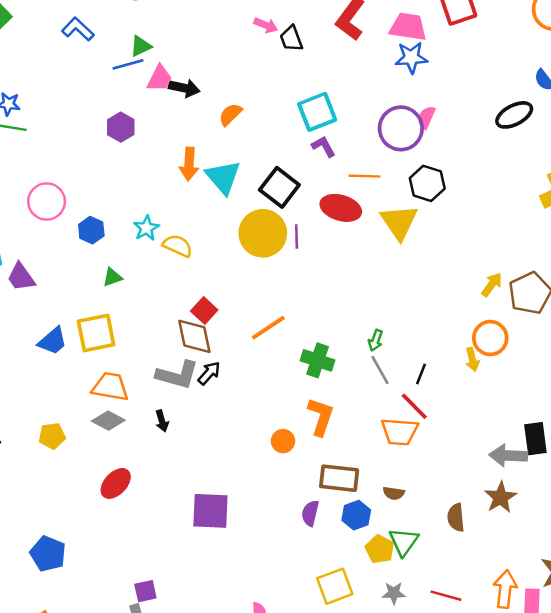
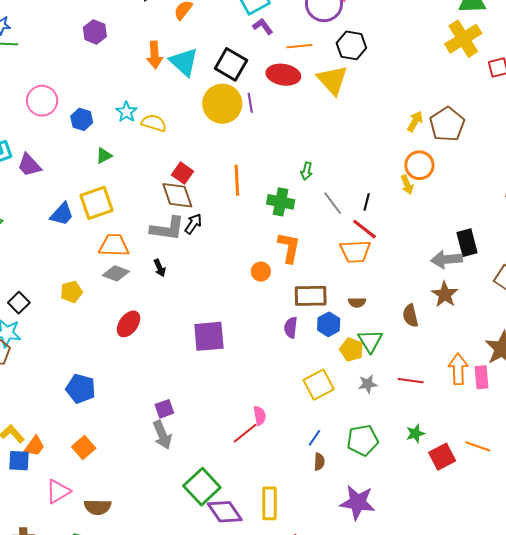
orange line: (268, 328) -> (237, 180), turned -52
green arrow: (376, 340) -> (307, 171), moved

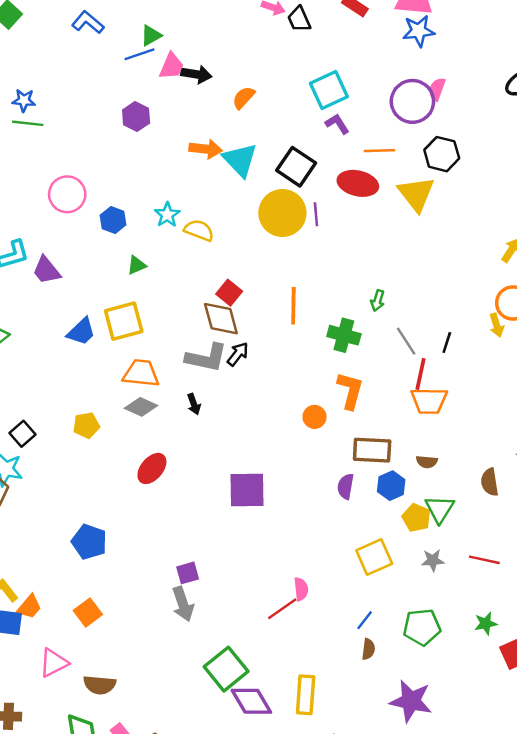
orange arrow: (155, 55) -> (206, 149), turned -84
red line: (365, 229) -> (420, 374), moved, turned 60

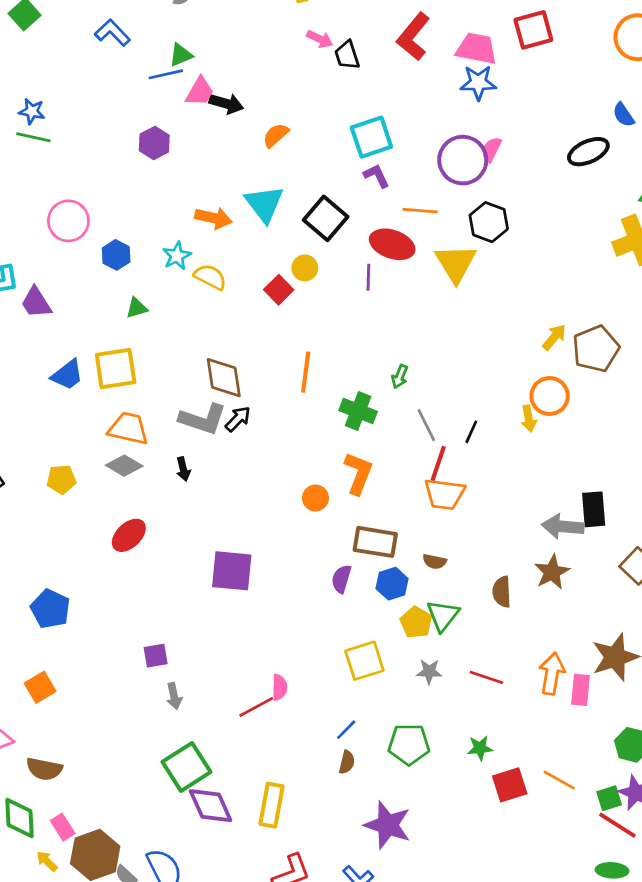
orange arrow: (206, 149) -> (214, 218), moved
yellow circle: (282, 213) -> (305, 268), size x0.5
purple line: (316, 214) -> (368, 277), moved
red square: (229, 293) -> (279, 290), moved
gray arrow: (183, 604) -> (174, 696), moved, size x0.7

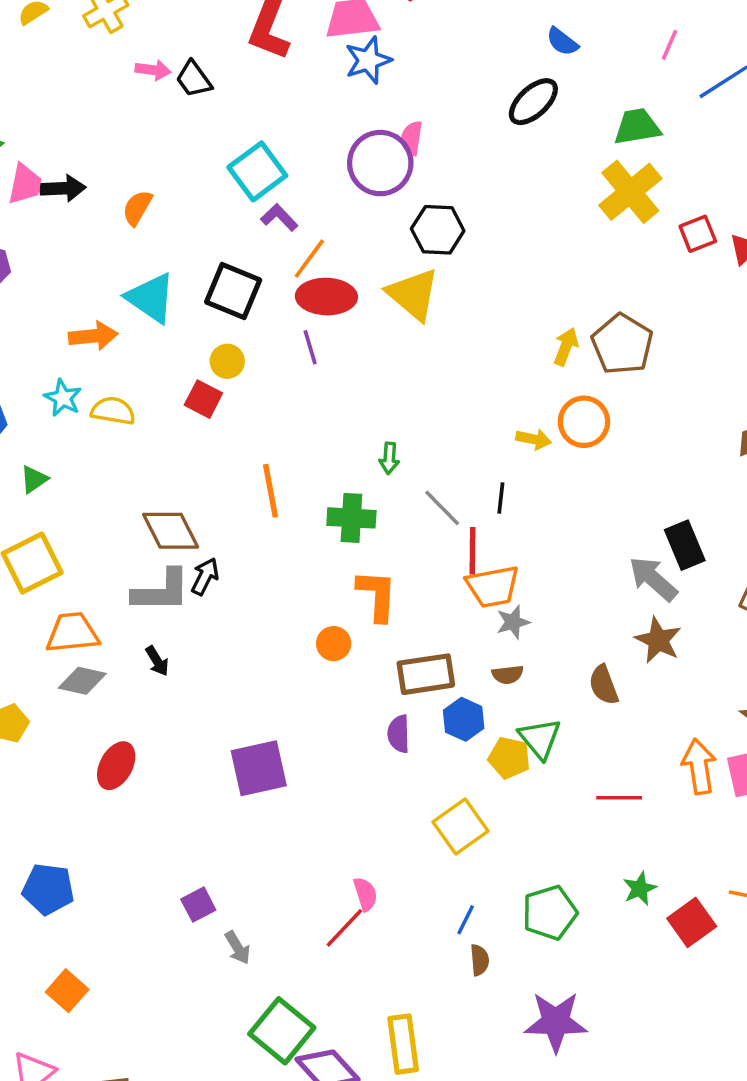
orange line: (420, 211) -> (309, 259), moved, turned -40
yellow arrow: (529, 419) -> (534, 439), moved, turned -50
gray arrow: (563, 526) -> (653, 579), turned 54
gray star: (429, 672) -> (513, 622), moved

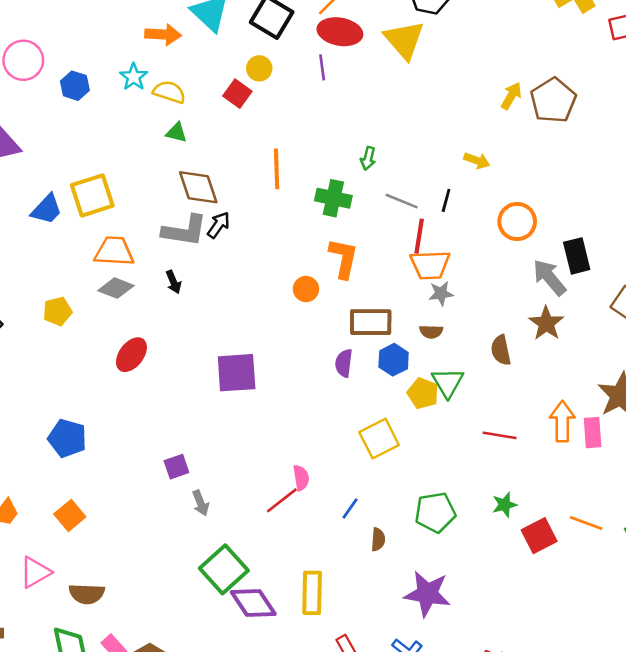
orange circle: (584, 422) -> (517, 222), moved
green triangle: (34, 479) -> (176, 133), moved, turned 40
gray line: (442, 508) -> (402, 201), turned -32
blue line: (466, 920) -> (350, 508), moved

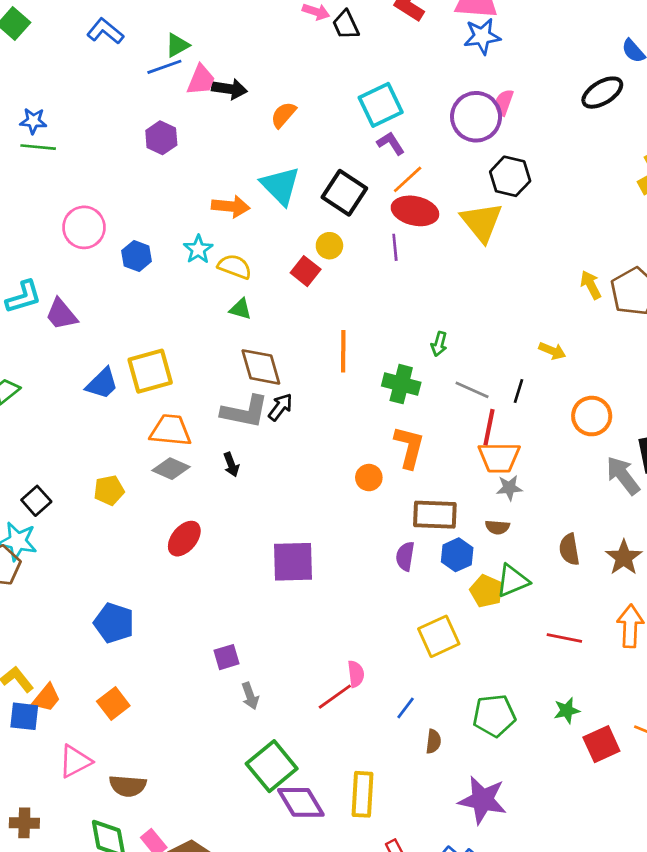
yellow arrow: (511, 96) -> (591, 285), turned -60
brown star: (546, 323) -> (624, 558), moved
green triangle: (448, 382) -> (513, 581), turned 36

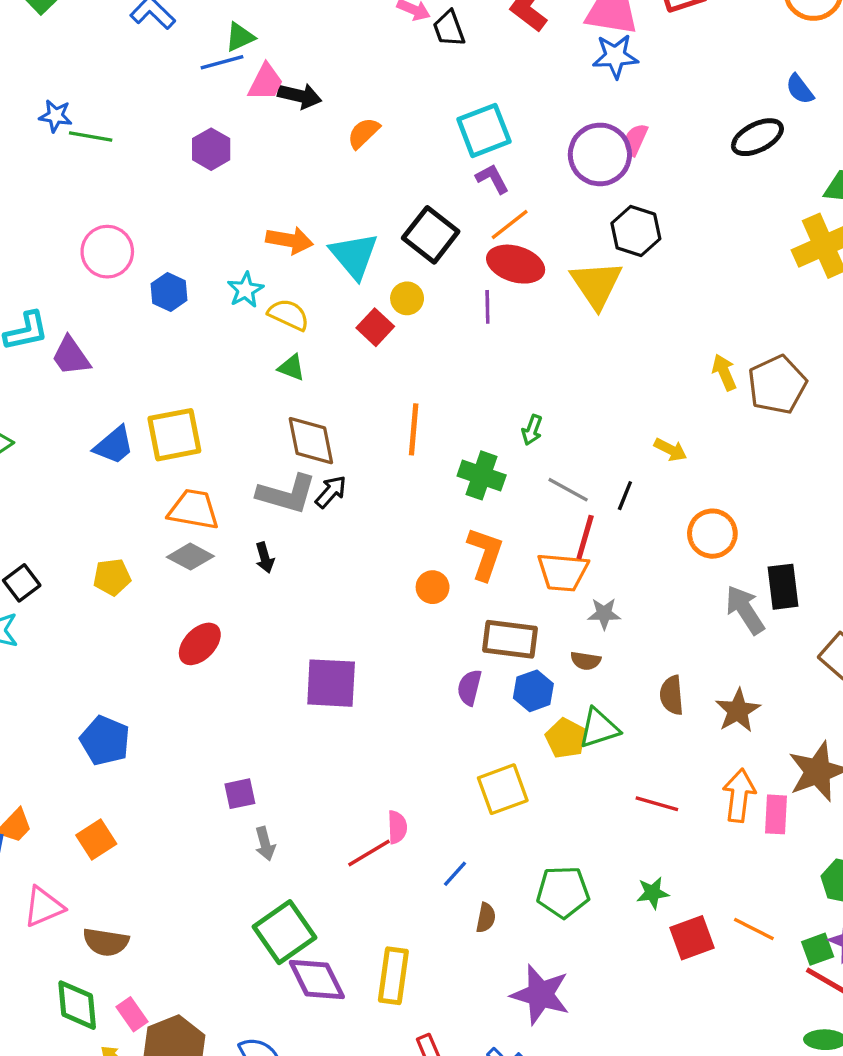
green line: (38, 147) -> (91, 136), moved
cyan triangle: (280, 186) -> (354, 256), moved
orange trapezoid: (499, 457) -> (563, 572), moved

